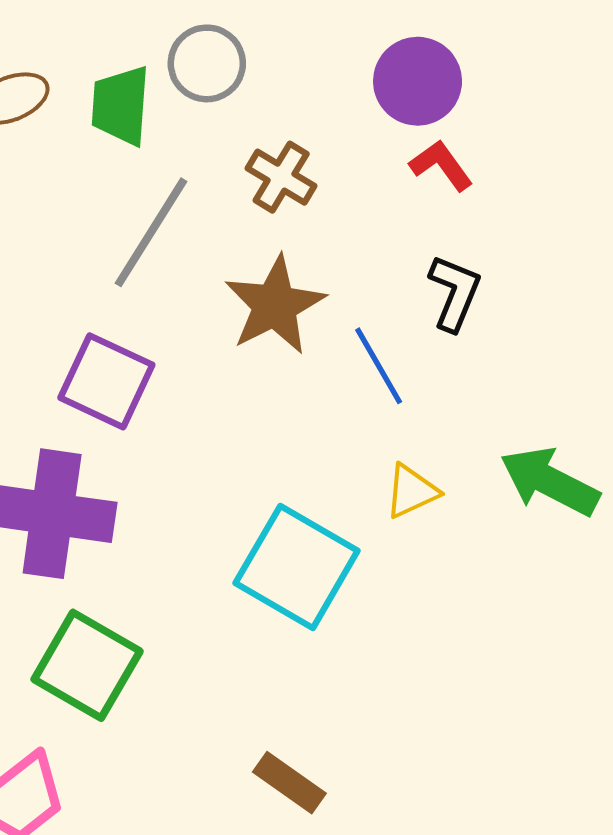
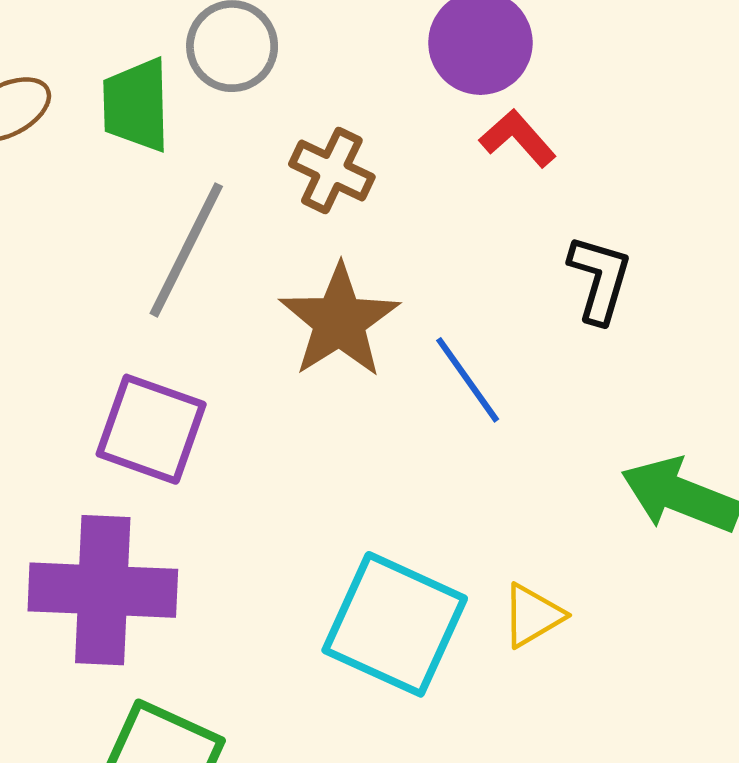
black L-shape: (455, 293) -> (600, 279), moved
yellow triangle: (412, 491) -> (533, 615), moved

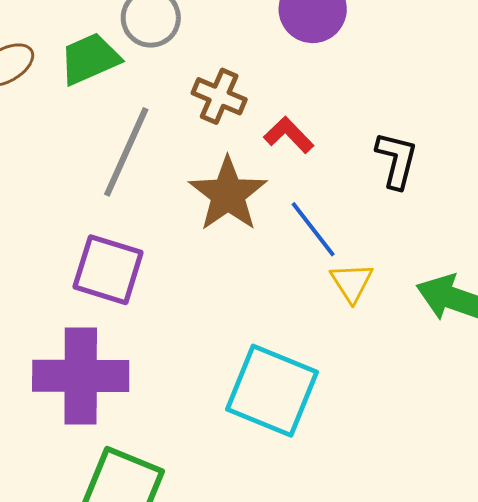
green trapezoid: (136, 105) -> (90, 59), turned 70
red L-shape: (518, 138) -> (289, 135), moved
yellow triangle: (533, 615) -> (352, 282), moved, turned -30

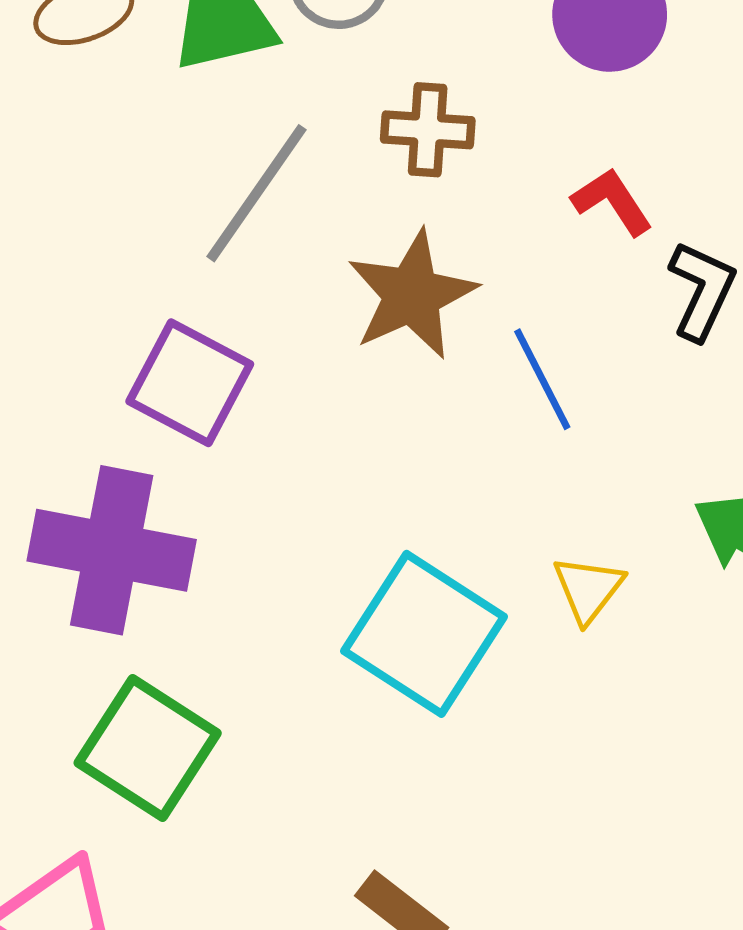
brown cross: (219, 96) -> (428, 130), turned -30
red L-shape: (289, 135) -> (612, 202), moved
yellow triangle: (352, 282) -> (588, 589), moved

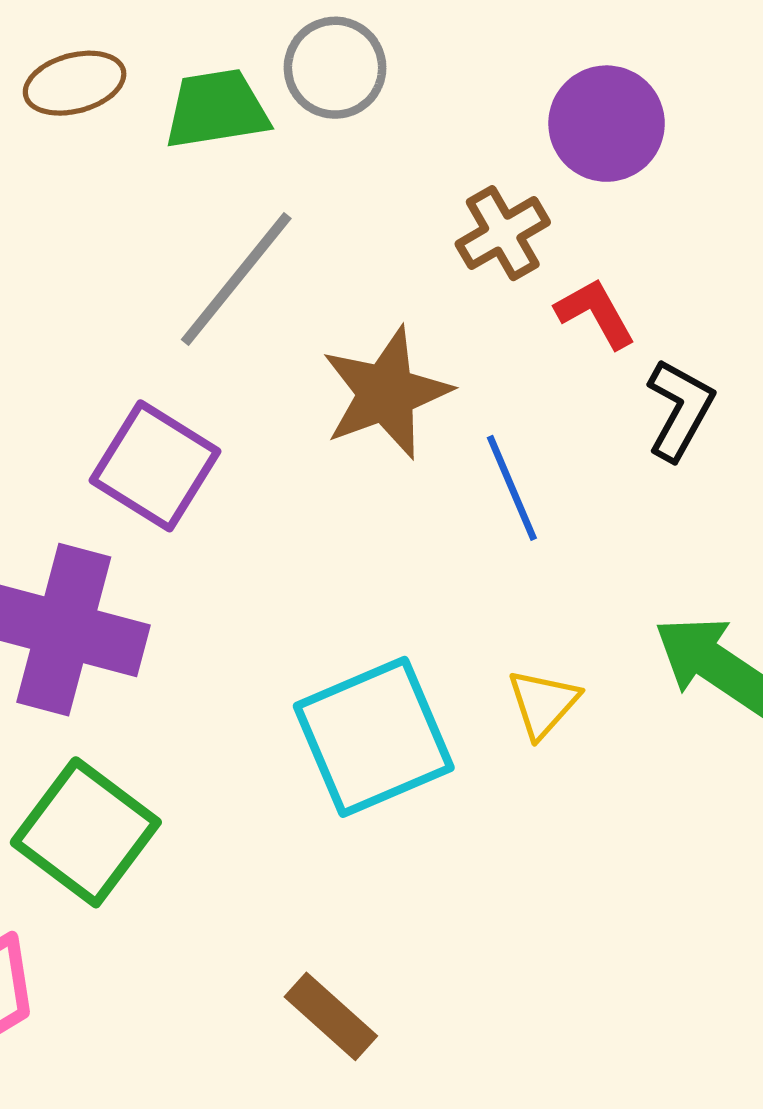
brown cross: (428, 130) -> (503, 233), moved, turned -38
cyan square: (424, 634) -> (374, 737), turned 30

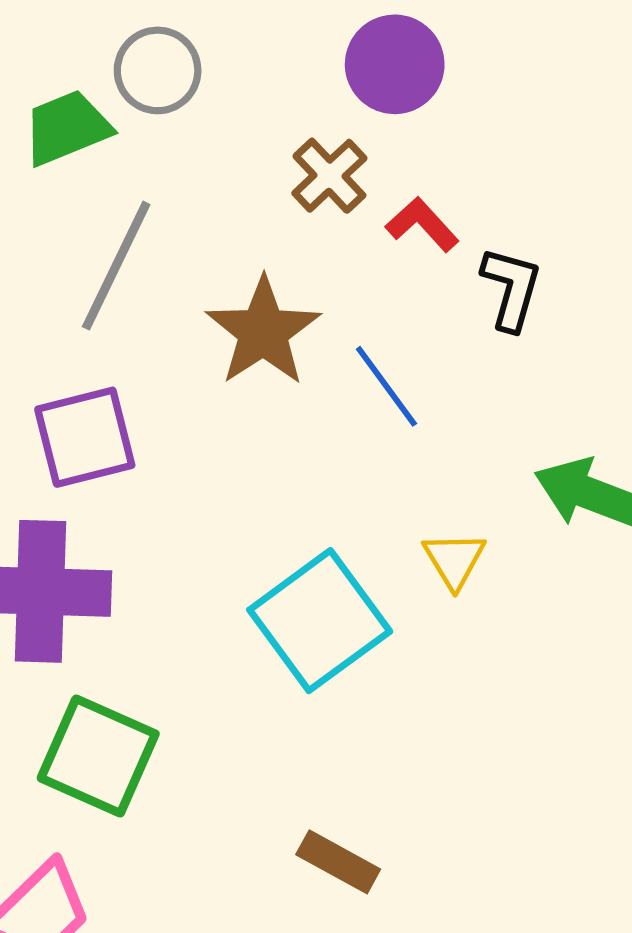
purple square: (155, 466) -> (85, 437), turned -33

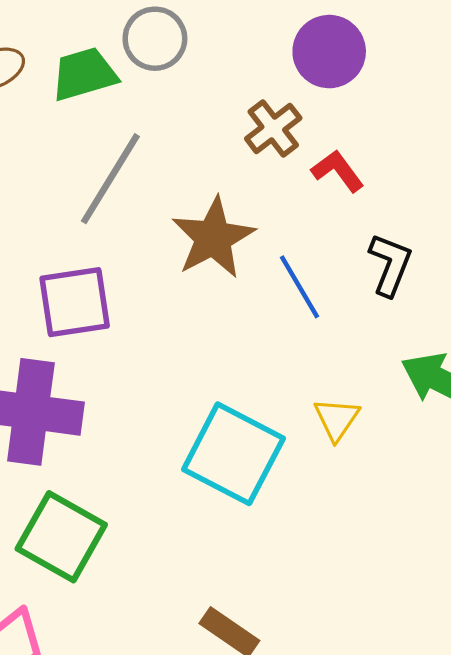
black L-shape: (511, 288) -> (390, 265), moved
cyan square: (320, 621) -> (233, 454), turned -32

